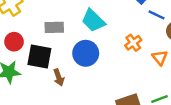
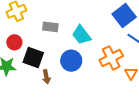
gray rectangle: (54, 27) -> (50, 27), moved
orange cross: (133, 43) -> (111, 58), size x1.6

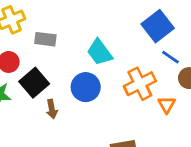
gray rectangle: (50, 27) -> (45, 39), moved
black square: (33, 58) -> (34, 83), turned 30

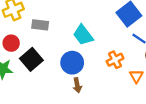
orange cross: (140, 84) -> (115, 60), size x0.7
brown arrow: (52, 109) -> (77, 85), moved

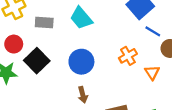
cyan trapezoid: (83, 35) -> (81, 18), moved
brown arrow: (77, 85) -> (83, 95), moved

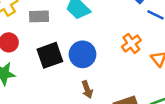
black square: (37, 61) -> (50, 55), moved, turned 30

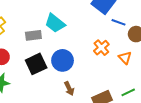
gray rectangle: (39, 16) -> (33, 35), moved

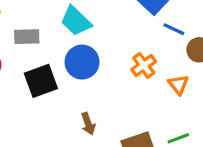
gray rectangle: (33, 35) -> (27, 37), moved
blue circle: (63, 60) -> (82, 62), moved

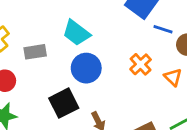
black square: (41, 81) -> (64, 103), moved

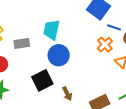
cyan trapezoid: (76, 33) -> (52, 30), turned 65
orange cross: (141, 64) -> (105, 45), moved

